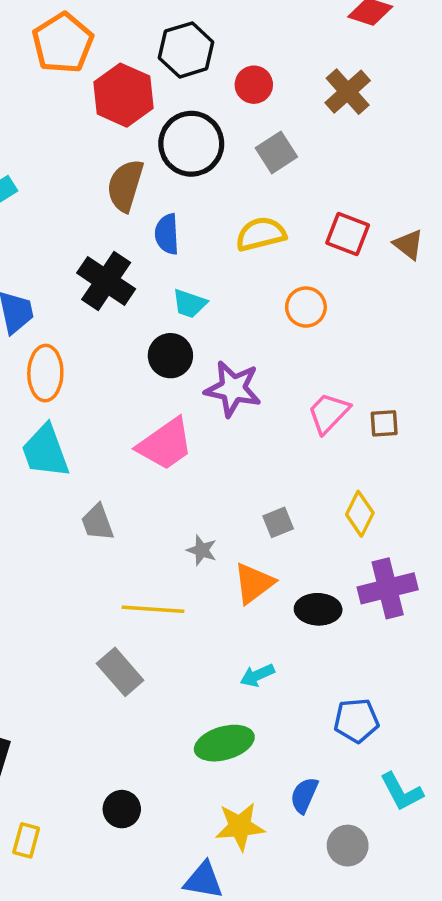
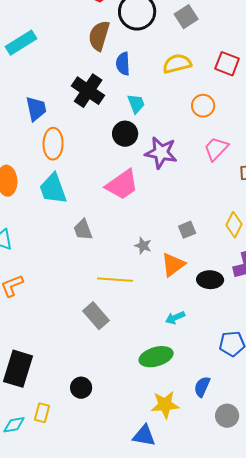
cyan trapezoid: (190, 304) -> (136, 104), turned -130
pink trapezoid: (329, 413) -> (216, 149), moved
black circle: (122, 809) -> (81, 388), moved

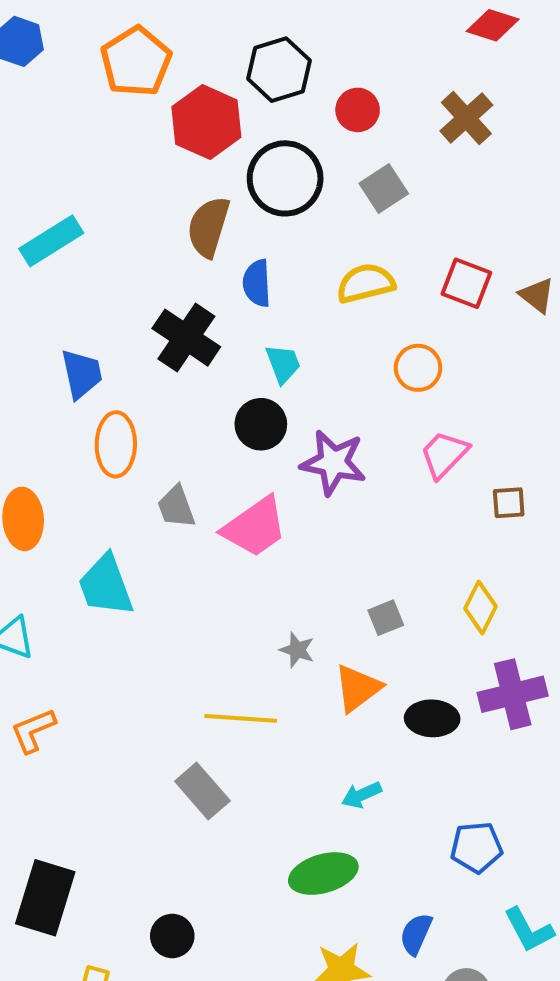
cyan trapezoid: (53, 189) -> (106, 585), moved
gray trapezoid: (83, 230) -> (176, 507), moved

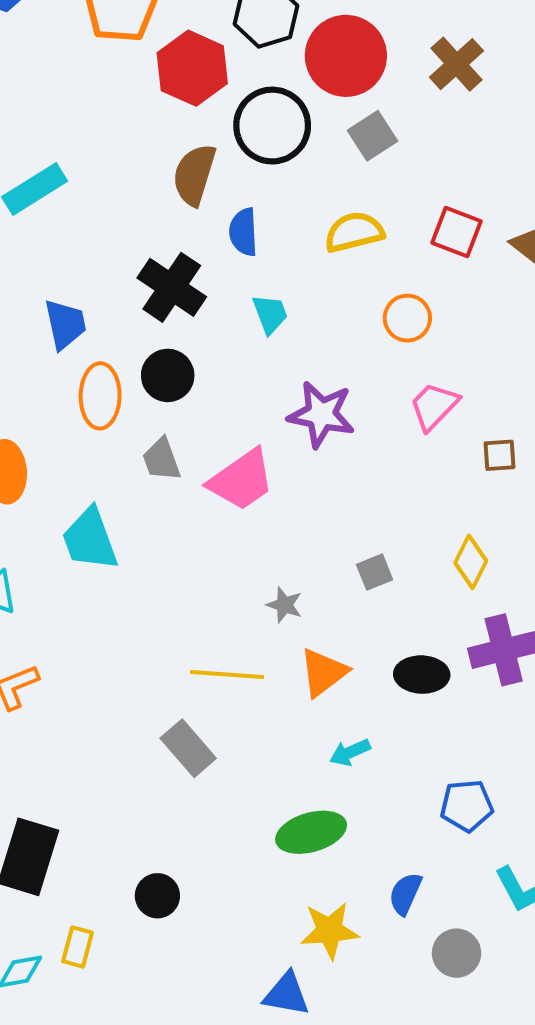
red circle: (358, 110) -> (346, 56), size x1.8
black circle: (261, 424) -> (168, 375), moved
orange triangle: (358, 688) -> (323, 672), moved

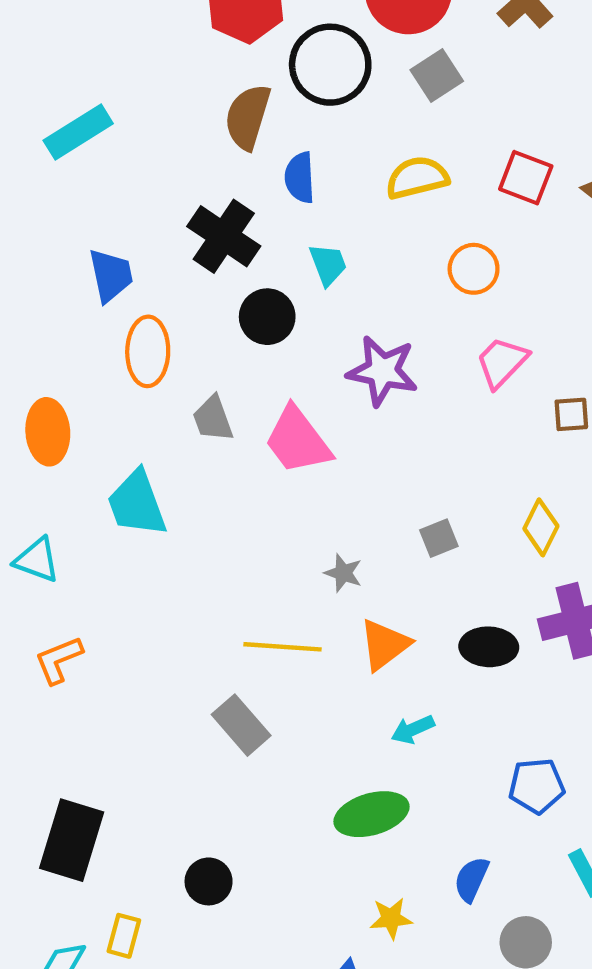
black circle: (168, 375) -> (267, 317), moved
pink trapezoid: (241, 480) -> (298, 440), turned 88
yellow star: (330, 931) -> (391, 918), size x0.7

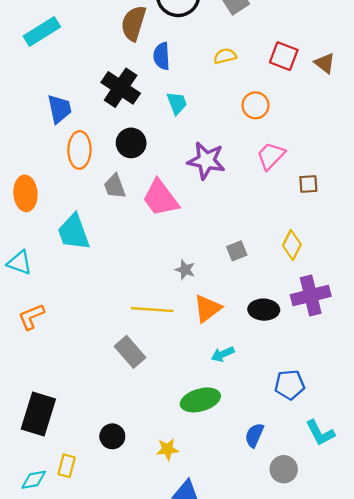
yellow semicircle: (417, 178) -> (225, 56), size x0.7
black circle: (267, 317) -> (131, 143), moved
yellow star: (391, 918) -> (167, 449), moved

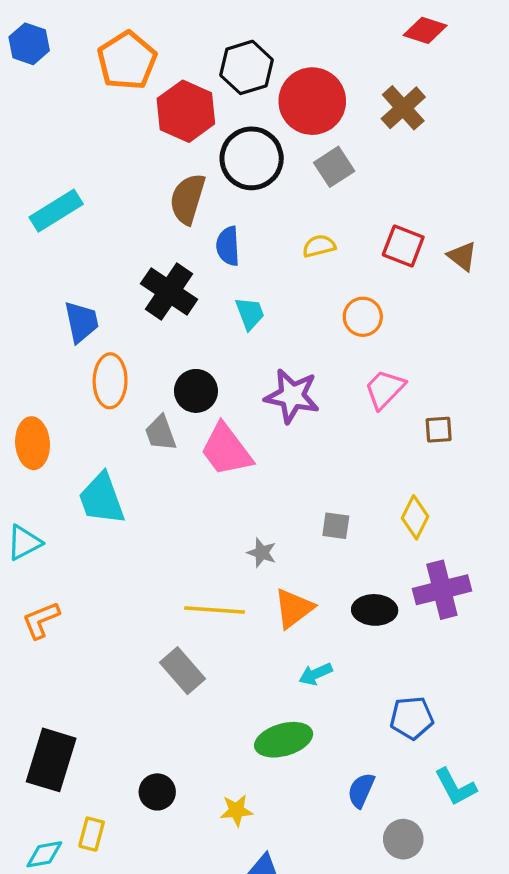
black circle: (131, 143) -> (196, 391), moved
gray square: (237, 251) -> (336, 526), turned 30
cyan triangle: (20, 263) -> (24, 543), turned -48

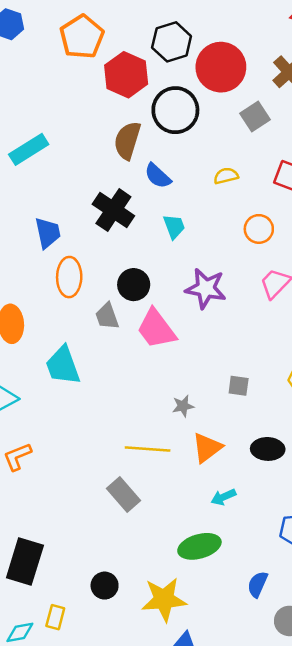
gray square: (334, 167) -> (255, 116), moved
blue semicircle: (228, 246) -> (158, 176), turned -44
gray star: (262, 553) -> (183, 406), turned -30
yellow star: (236, 810) -> (164, 599), size x1.8

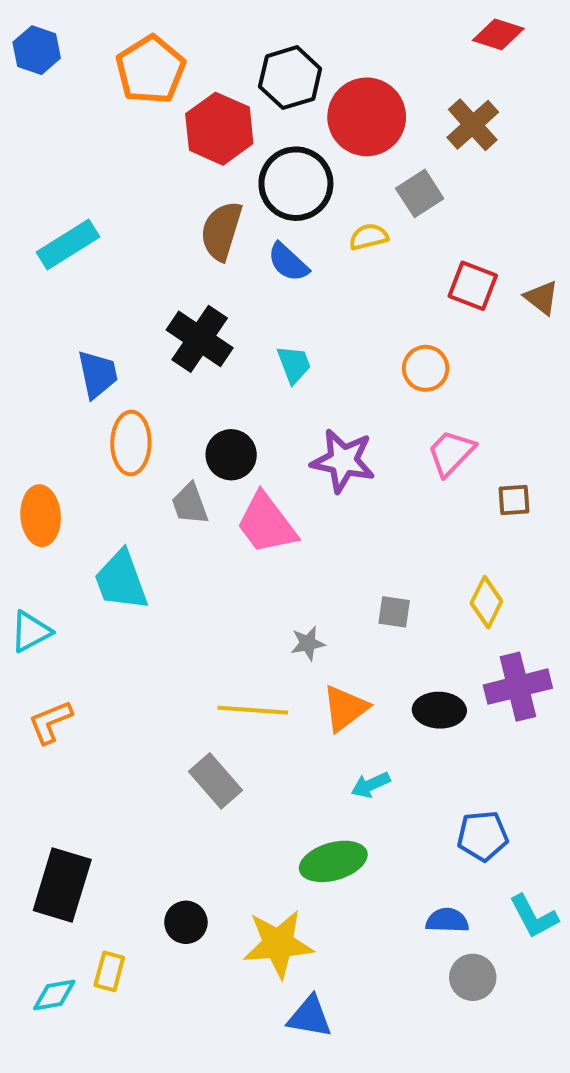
blue semicircle: (158, 176) -> (288, 262), moved
yellow semicircle: (226, 176) -> (369, 237), moved
blue semicircle: (258, 584) -> (447, 920), moved, turned 68

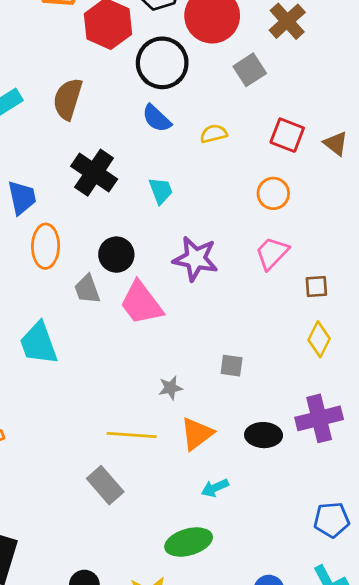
brown semicircle: (221, 231) -> (68, 99), moved
yellow semicircle: (369, 237) -> (214, 134), moved
orange circle: (426, 368) -> (273, 193), moved
yellow diamond: (486, 602) -> (319, 339), moved
blue pentagon: (483, 836) -> (332, 520), moved

